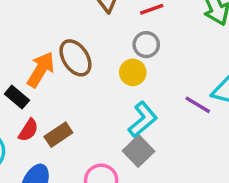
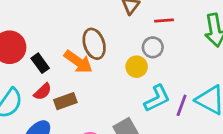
orange arrow: (41, 70) -> (78, 62), moved, turned 80
purple line: (198, 105) -> (182, 105), turned 65
cyan L-shape: (143, 119) -> (157, 98), moved

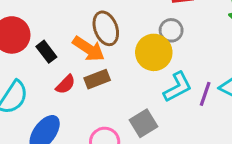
yellow circle: (137, 67) -> (154, 52), size x1.5
red semicircle: (43, 92) -> (66, 84), moved
brown rectangle: (65, 101) -> (97, 79), moved

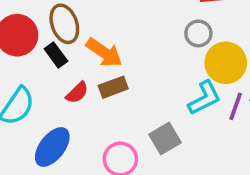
brown ellipse: (106, 28) -> (64, 24), moved
yellow circle: (154, 52) -> (226, 63), moved

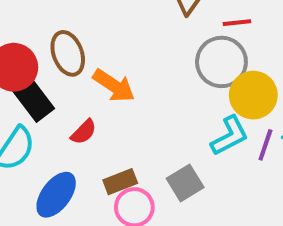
gray circle: (198, 33) -> (221, 62), size x1.6
black rectangle: (56, 55) -> (32, 97), moved, size x1.6
brown rectangle: (113, 87) -> (120, 182), moved

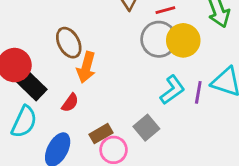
brown ellipse: (68, 53) -> (69, 43), moved
orange arrow: (114, 86) -> (86, 67), turned 80
yellow circle: (253, 95) -> (183, 40), moved

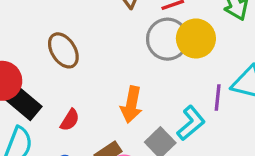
orange arrow: (86, 67) -> (131, 105), moved
cyan L-shape: (172, 90) -> (191, 123), moved

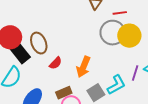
brown ellipse: (63, 50) -> (39, 43), moved
red semicircle: (70, 120) -> (56, 63), moved

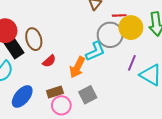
yellow circle: (129, 36) -> (131, 28), moved
purple line: (135, 73) -> (132, 63), moved
cyan L-shape: (116, 85) -> (95, 51), moved

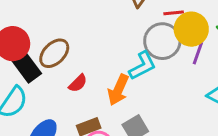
brown ellipse: (34, 39) -> (54, 53), turned 65
purple line: (132, 63) -> (198, 53), moved

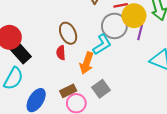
brown ellipse: (54, 53) -> (68, 33), moved, turned -65
red semicircle: (78, 83) -> (61, 53), moved, turned 136

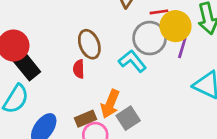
cyan L-shape: (102, 45) -> (132, 61), turned -100
orange arrow: (87, 63) -> (110, 104), moved

